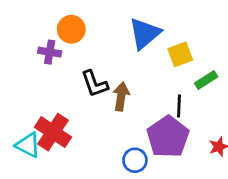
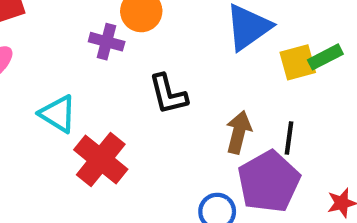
green rectangle: (206, 80) -> (325, 57), moved
brown arrow: (121, 97) -> (239, 132), moved
cyan triangle: (28, 145) -> (58, 114), moved

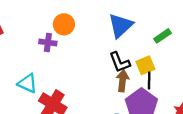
yellow square: (298, 62) -> (145, 65), moved
black L-shape: (168, 94) -> (120, 62), moved

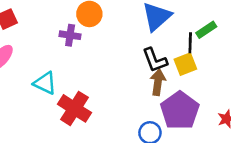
black line: (149, 80) -> (190, 43), moved

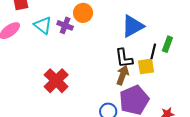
green rectangle: (206, 30) -> (167, 44), turned -49
cyan triangle: (45, 83) -> (43, 25), moved

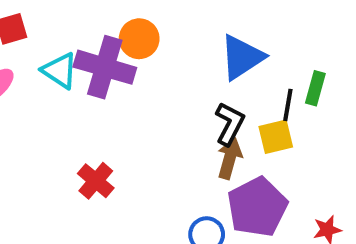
purple cross: (65, 25) -> (105, 67), size x1.8
black L-shape: (124, 58) -> (230, 124), turned -140
red cross: (56, 81) -> (96, 181), size x0.7

